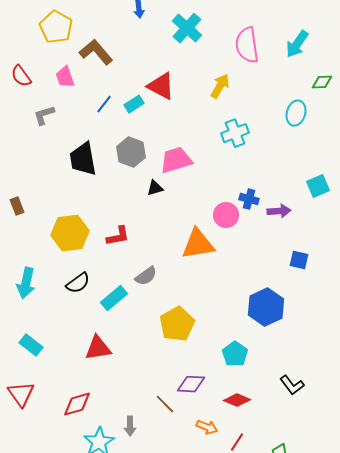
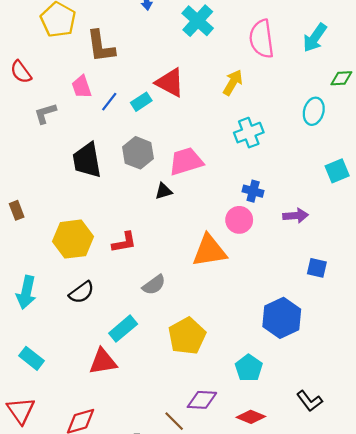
brown L-shape: (96, 52) -> (101, 46), turned -148
pink trapezoid: (65, 77) -> (82, 87), moved
cyan square: (318, 186) -> (337, 171), moved
blue cross: (249, 199) -> (253, 191), moved
cyan rectangle: (114, 298) -> (123, 329), moved

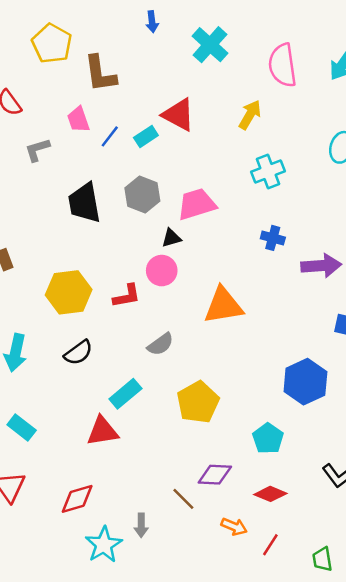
purple arrow: (296, 216) -> (321, 266), size x1.4
pink circle: (239, 220) -> (162, 271), moved

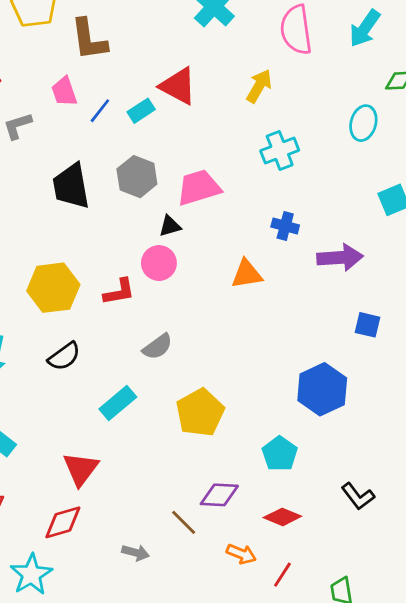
orange triangle: (223, 306) -> (247, 274), moved, size x0.7
red triangle: (103, 431) -> (81, 469), moved, turned -44
gray arrow: (141, 525) -> (136, 553), turned -75
cyan star: (104, 545) -> (31, 575), moved

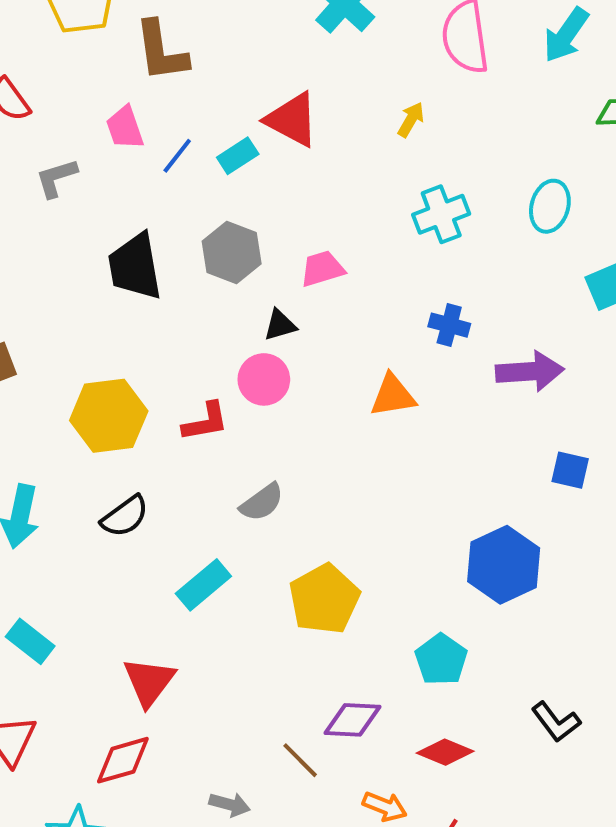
yellow arrow: (259, 86) -> (411, 120), size x0.7
cyan ellipse: (363, 123) -> (550, 206), moved
pink trapezoid: (199, 188) -> (322, 269), size x0.7

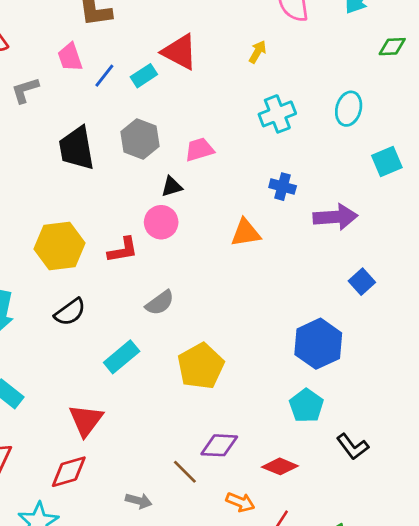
blue square: (570, 470) -> (362, 282), turned 35
cyan pentagon: (441, 659) -> (306, 406), moved

